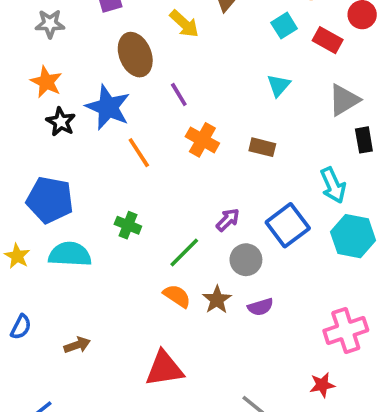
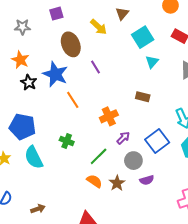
cyan square: (284, 26) -> (143, 37), moved, size x1.5
orange cross: (202, 140) -> (109, 116), moved, turned 36
cyan semicircle: (70, 254) -> (34, 157), turned -120
purple semicircle: (260, 307) -> (147, 180), moved

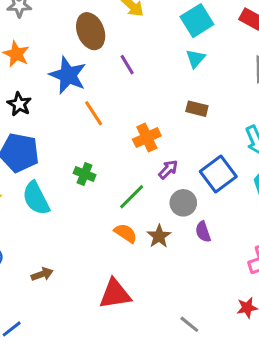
cyan triangle: (152, 62) -> (195, 59), moved
black star: (29, 82) -> (19, 104), moved
purple semicircle: (147, 180) -> (203, 232), turned 88

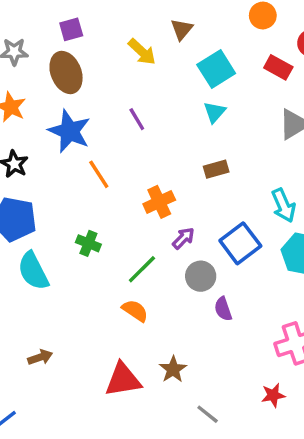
brown ellipse: (91, 31) -> (66, 72), moved
brown rectangle: (197, 109) -> (216, 169), turned -30
brown star: (159, 236) -> (173, 369), moved

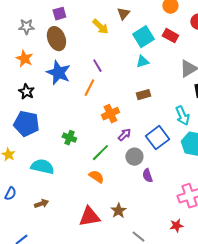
red rectangle: (278, 67) -> (170, 36), moved
cyan triangle: (214, 112) -> (142, 62), turned 32
orange line: (99, 174) -> (89, 88), moved, turned 60
cyan semicircle: (33, 271) -> (42, 167), moved, turned 130

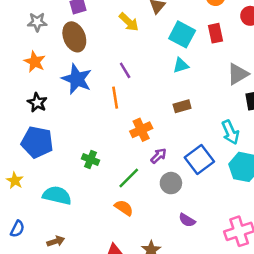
red rectangle: (170, 36) -> (216, 33), turned 49
cyan square: (143, 37) -> (182, 34), turned -30
orange line: (89, 88) -> (115, 98), turned -36
purple semicircle: (147, 176) -> (187, 220), moved, turned -40

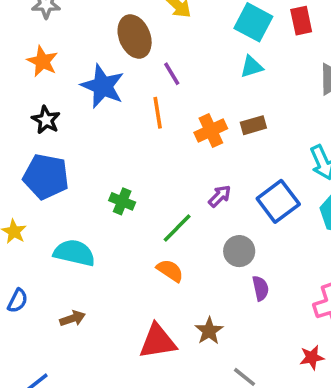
brown ellipse: (74, 37) -> (135, 37), moved
orange cross: (141, 130) -> (211, 130), moved
gray circle: (171, 183) -> (239, 251), moved
purple semicircle: (187, 220) -> (260, 288), turned -133

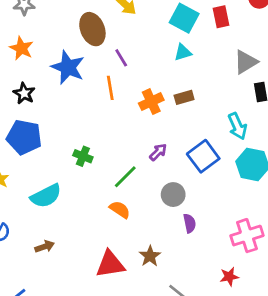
cyan semicircle: (74, 253) -> (46, 196), turned 140

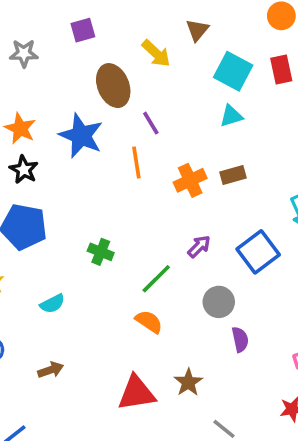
orange star: (21, 48) -> (20, 128), moved
cyan semicircle: (46, 196) -> (52, 304), size x0.6

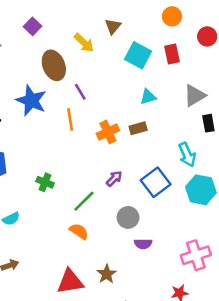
purple square: (83, 30) -> (32, 26), turned -30
cyan triangle: (231, 116) -> (148, 97), moved
purple semicircle: (240, 339) -> (143, 244), turned 102

